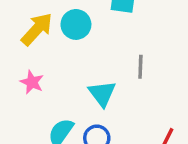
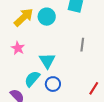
cyan triangle: (102, 94) -> (47, 61), moved

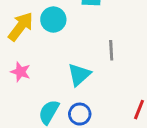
cyan triangle: (47, 61) -> (79, 75), moved, turned 30

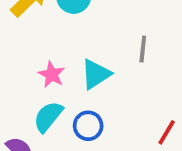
pink star: (20, 72) -> (52, 74), moved

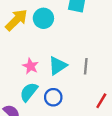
gray line: (143, 49) -> (86, 66), moved

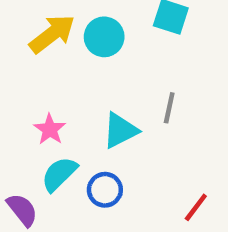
pink star: (31, 66) -> (50, 129), moved
gray line: (86, 66) -> (169, 108), moved

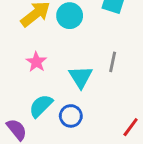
pink star: (50, 129) -> (36, 62), moved
cyan triangle: (120, 130) -> (81, 77), turned -35

